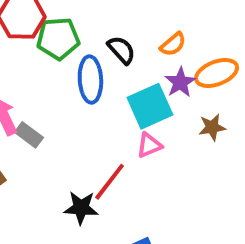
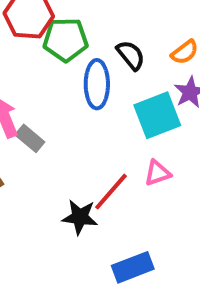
pink triangle: (149, 145) -> (157, 173), moved

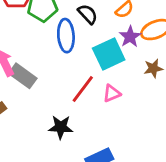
gray rectangle: (30, 138) -> (23, 76), size x1.4
red line: (111, 192) -> (83, 89), moved

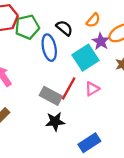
gray rectangle: (23, 76) -> (51, 96), moved

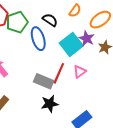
purple star: (101, 41) -> (87, 38), moved

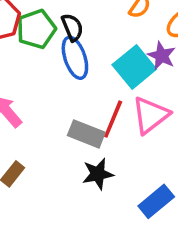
black semicircle: (50, 20) -> (72, 27), moved, turned 35
pink triangle: (80, 72) -> (151, 115), size x1.6

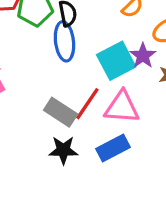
pink triangle: (151, 115) -> (122, 107), turned 30
blue rectangle: (156, 201) -> (113, 148), moved

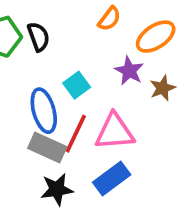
blue ellipse: (64, 41) -> (44, 111), moved
cyan square: (116, 61) -> (77, 85), moved, size x0.6

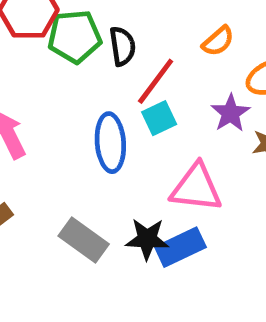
red line: (76, 134) -> (156, 81), moved
gray rectangle: (47, 148) -> (84, 240), moved
black star: (57, 189) -> (147, 239), moved

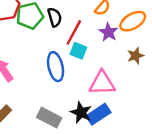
purple star: (230, 113) -> (108, 32), moved
cyan square: (159, 118) -> (78, 51), turned -35
black star: (147, 239) -> (81, 112), turned 30

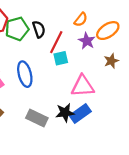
cyan square: (78, 51) -> (61, 58), turned -32
blue ellipse: (56, 67) -> (25, 74), moved
black star: (81, 112) -> (65, 113), turned -30

